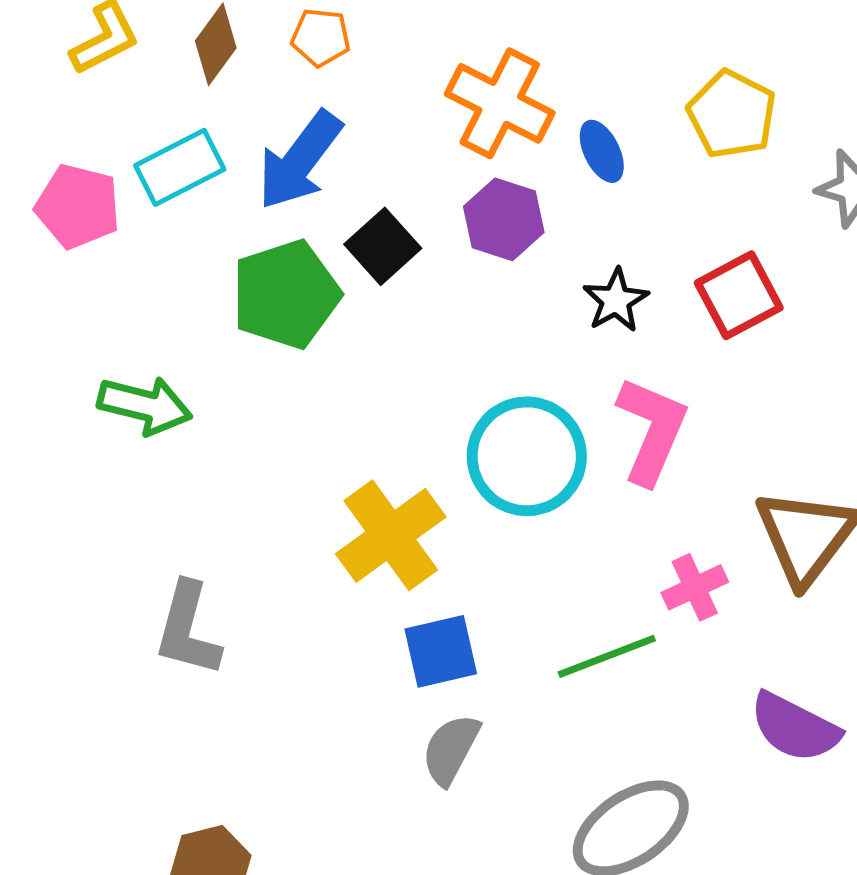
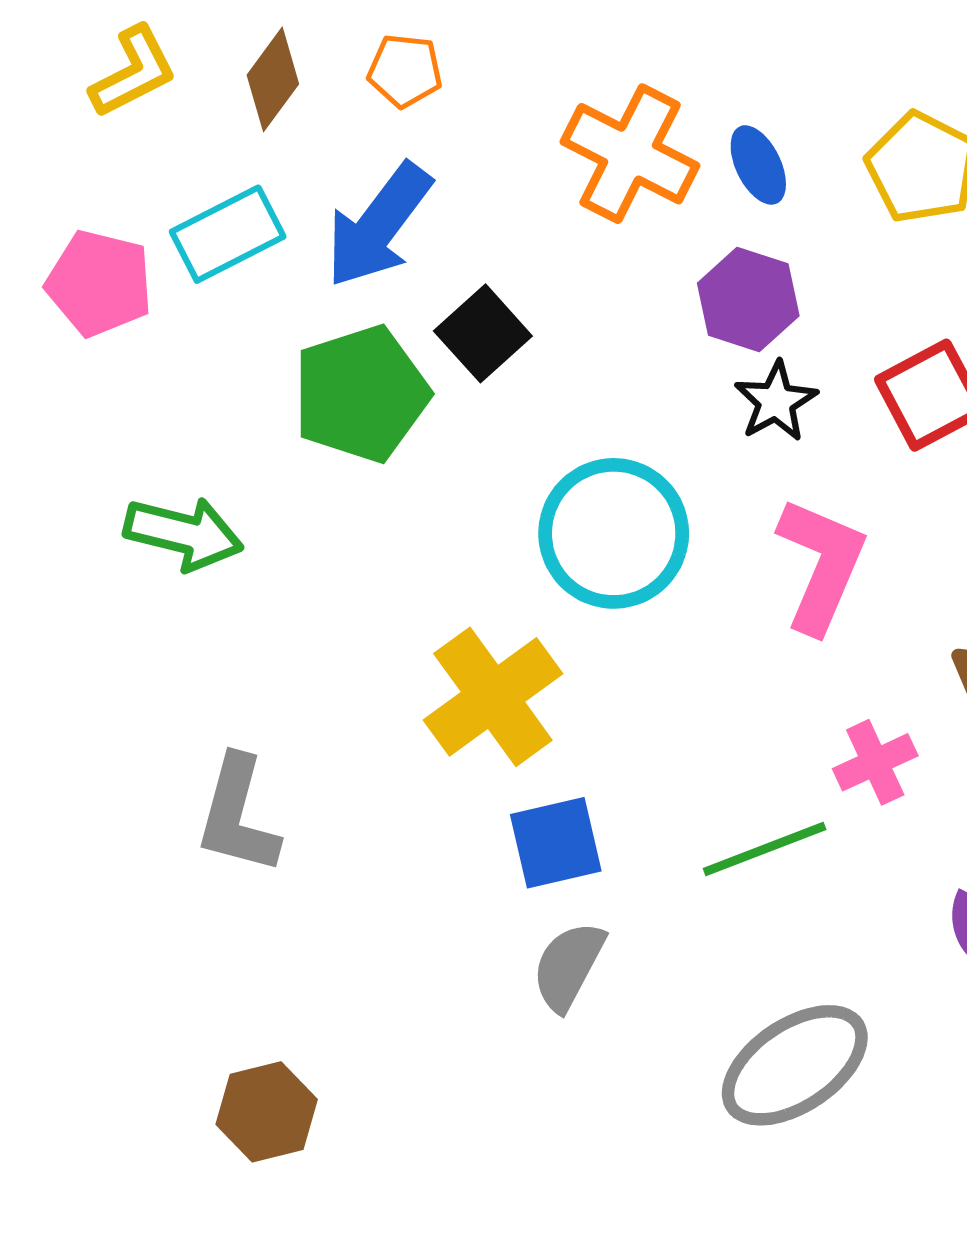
blue ellipse: (602, 151) -> (758, 165), moved
purple hexagon: (504, 219) -> (748, 300), moved
cyan circle: (527, 456) -> (614, 533), moved

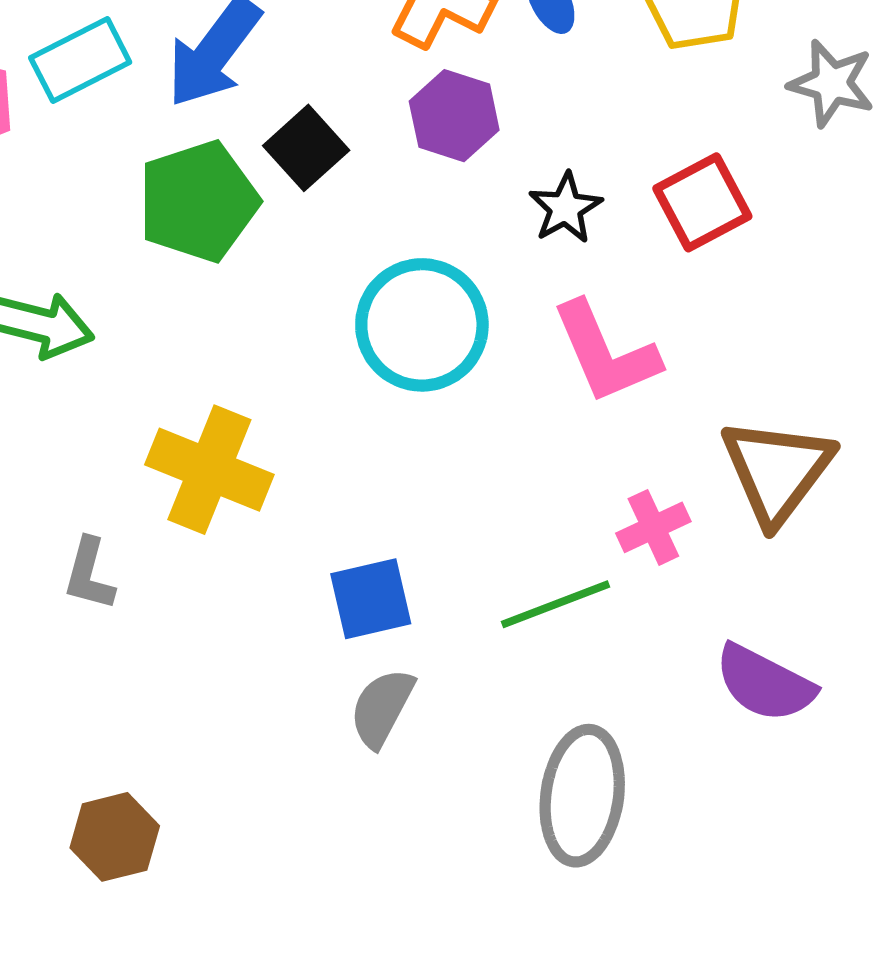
purple hexagon: (748, 300) -> (454, 116), moved
pink L-shape: (821, 565) -> (606, 353), turned 134
yellow cross: (493, 697) -> (209, 470), moved, turned -32
gray L-shape: (238, 815) -> (89, 574), size x0.7
gray ellipse: (795, 1065) -> (582, 796), turned -48

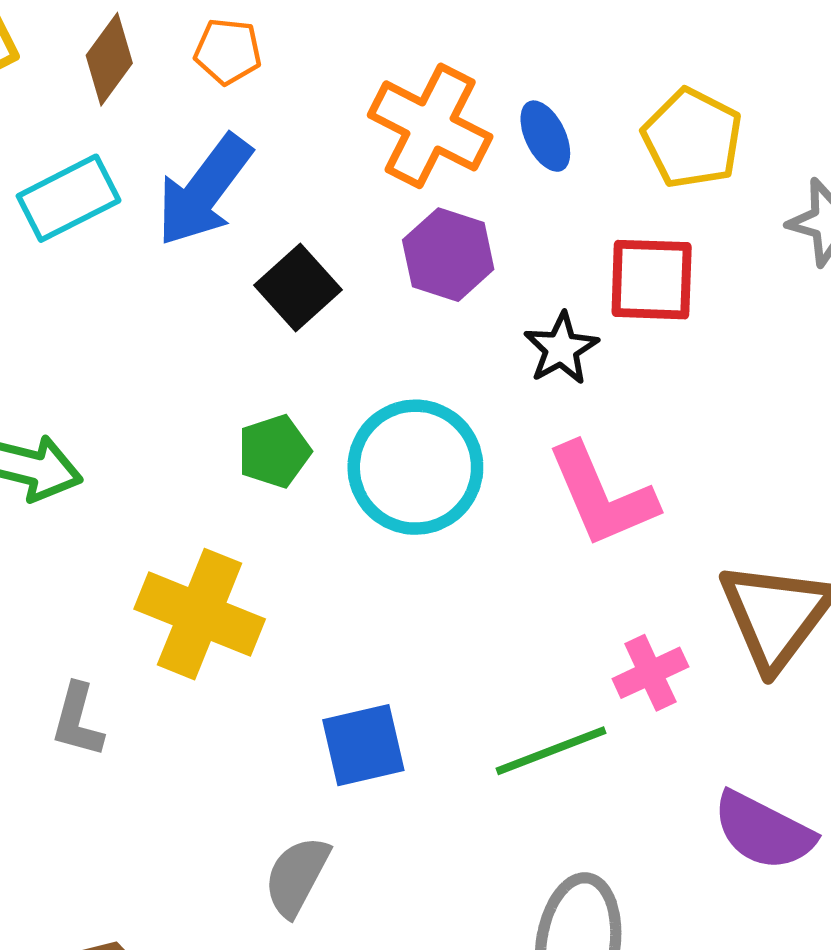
green pentagon: (198, 201) -> (274, 451), moved, size x0.6
red square: (702, 202) -> (652, 280), moved, turned 30
gray semicircle: (382, 708) -> (297, 876), moved

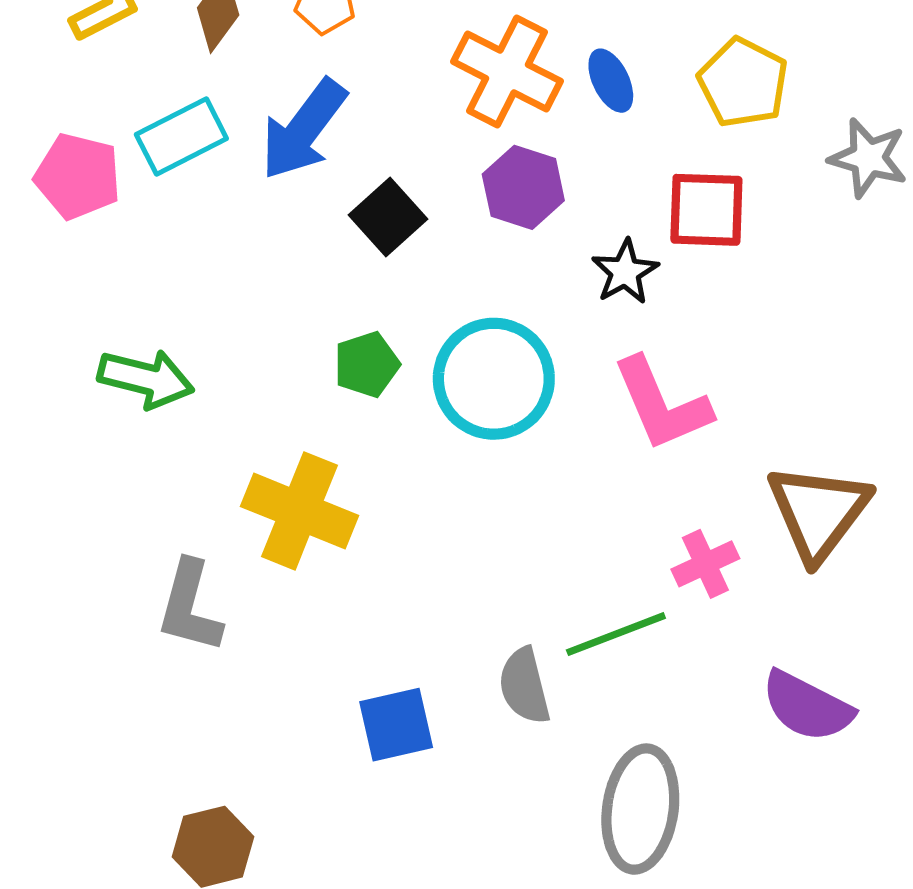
gray L-shape: (78, 720) -> (190, 607), size x1.4
blue square: (363, 745) -> (396, 725), moved
gray semicircle: (297, 876) -> (524, 686), moved, turned -42

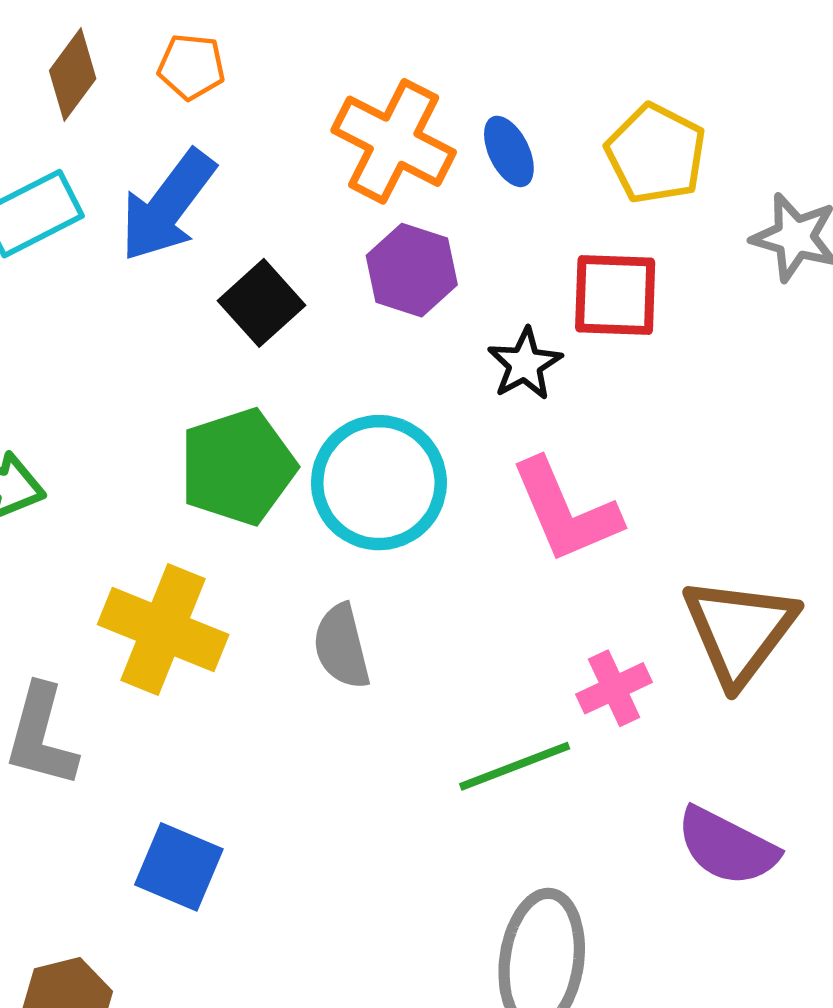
green pentagon: (367, 364) -> (238, 467), size x1.6
gray semicircle: (524, 686) -> (342, 646), moved
blue square: (396, 725) -> (179, 867), moved, turned 36

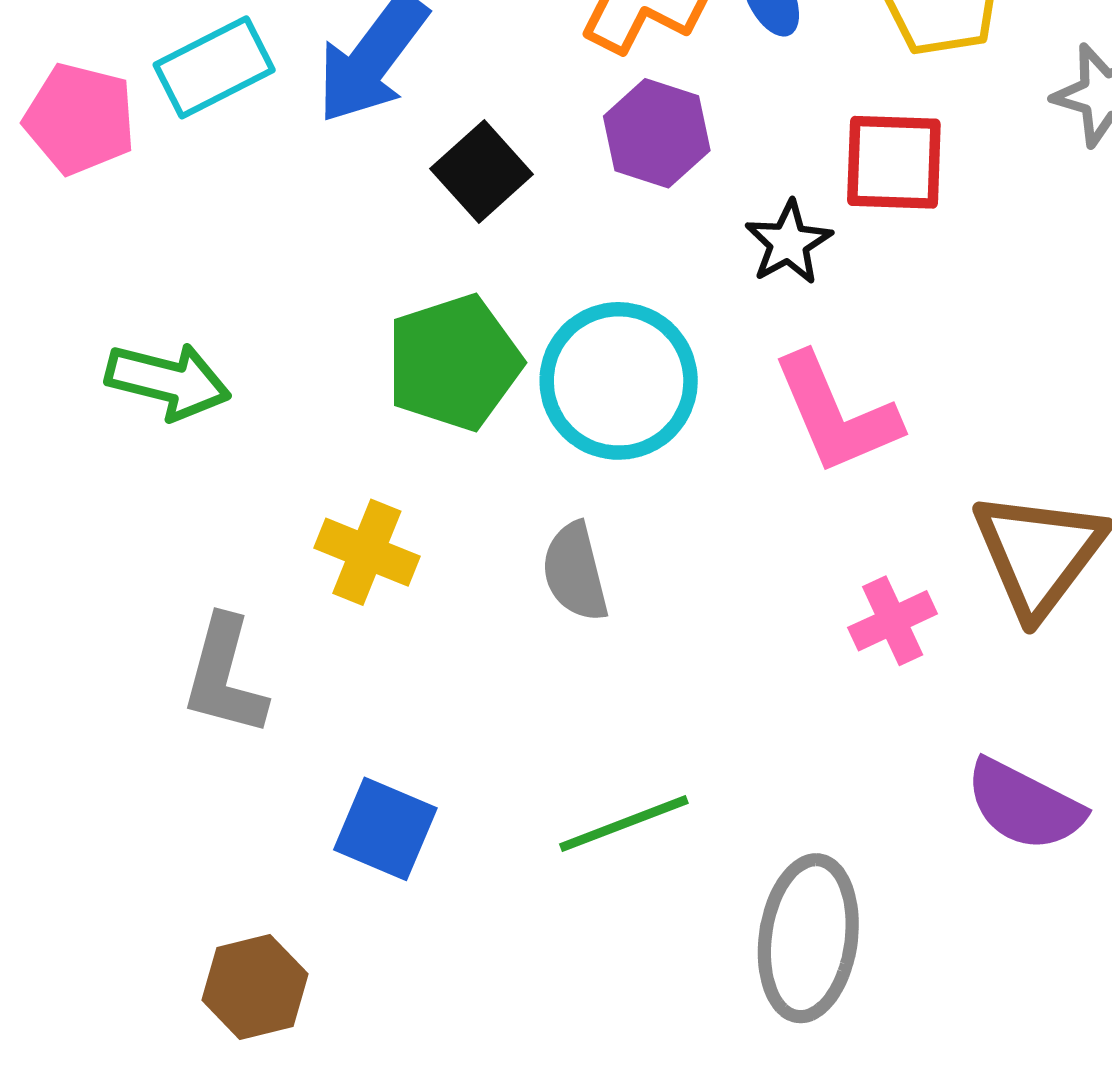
yellow cross: (163, 630) -> (367, 552), size x0.7
green line: (515, 766) -> (624, 824), moved

